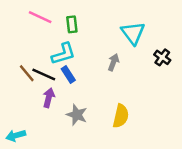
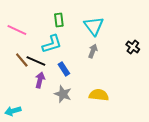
pink line: (40, 17) -> (17, 30), moved
cyan triangle: (133, 33) -> (94, 26), moved
blue rectangle: (68, 74) -> (64, 69), moved
yellow semicircle: (121, 116) -> (99, 95), turned -96

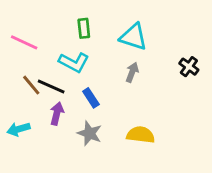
cyan triangle: (94, 26) -> (134, 37), turned -35
cyan L-shape: (52, 44) -> (74, 62), turned 45
cyan arrow: (13, 111) -> (18, 129), moved

